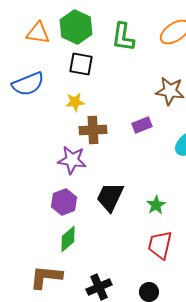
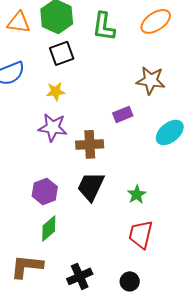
black square: (81, 64) -> (62, 53), turned -30
brown cross: (93, 130) -> (90, 144), moved
purple star: (72, 160) -> (53, 127), moved

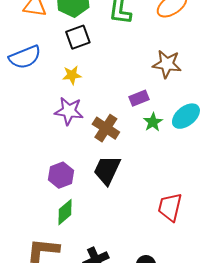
brown cross: (90, 144) -> (106, 128), turned 36
green star: (137, 194) -> (153, 122), moved
red trapezoid: (141, 234) -> (170, 207), moved

